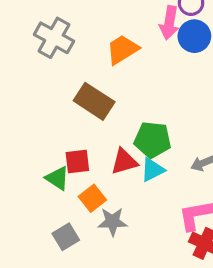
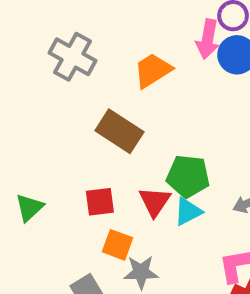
red triangle: (124, 161) -> (155, 202), turned -40
green triangle: (57, 178) -> (29, 208), moved, turned 44
orange square: (92, 198) -> (117, 245), turned -32

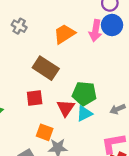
pink arrow: (208, 39) -> (95, 31), moved
gray cross: (72, 57) -> (19, 26), size x0.6
red square: (100, 202) -> (35, 98), moved

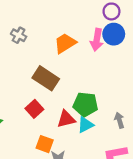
red square: (35, 98) -> (34, 109), turned -35
red triangle: (66, 108) -> (66, 119), turned 42
gray arrow: (118, 109) -> (119, 120), turned 96

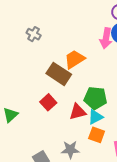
orange trapezoid: (65, 43) -> (74, 59), moved
orange square: (45, 144) -> (97, 135), moved

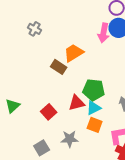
brown rectangle: (59, 74) -> (59, 67), size x0.7
red square: (48, 102) -> (49, 112), moved

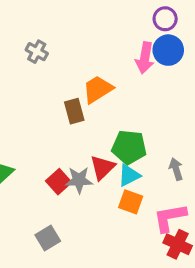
brown rectangle: (59, 67) -> (74, 111), turned 42
red triangle: (77, 103) -> (102, 168), turned -30
gray star: (70, 139) -> (79, 180), moved

